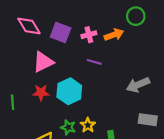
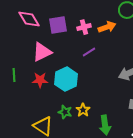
purple square: (61, 32) -> (58, 25), turned -30
purple line: (94, 62) -> (89, 52), turned -48
green line: (13, 102) -> (14, 75), moved

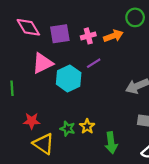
cyan hexagon: (66, 79) -> (69, 78), moved
red star: (40, 80) -> (32, 121), moved

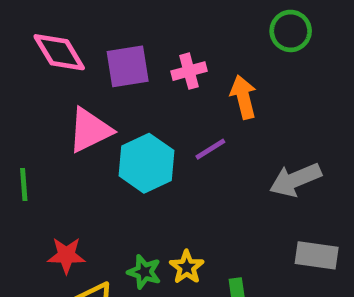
orange arrow: (113, 36) -> (243, 97), moved, turned -84
purple line: (94, 63) -> (210, 149), moved

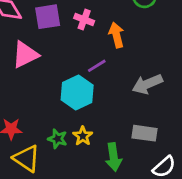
pink cross: (189, 71) -> (84, 20), turned 36
cyan hexagon: (147, 163) -> (77, 92), moved
gray rectangle: (317, 255) -> (144, 133), moved

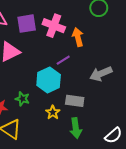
pink cross: (84, 20) -> (54, 26), size x1.5
gray rectangle: (144, 133) -> (75, 101), moved
green star: (57, 139) -> (22, 99), moved

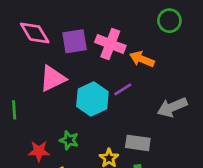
orange arrow: (78, 37) -> (142, 59), turned -54
cyan hexagon: (49, 80) -> (92, 99), moved

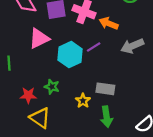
gray arrow: (172, 107) -> (132, 46), moved

